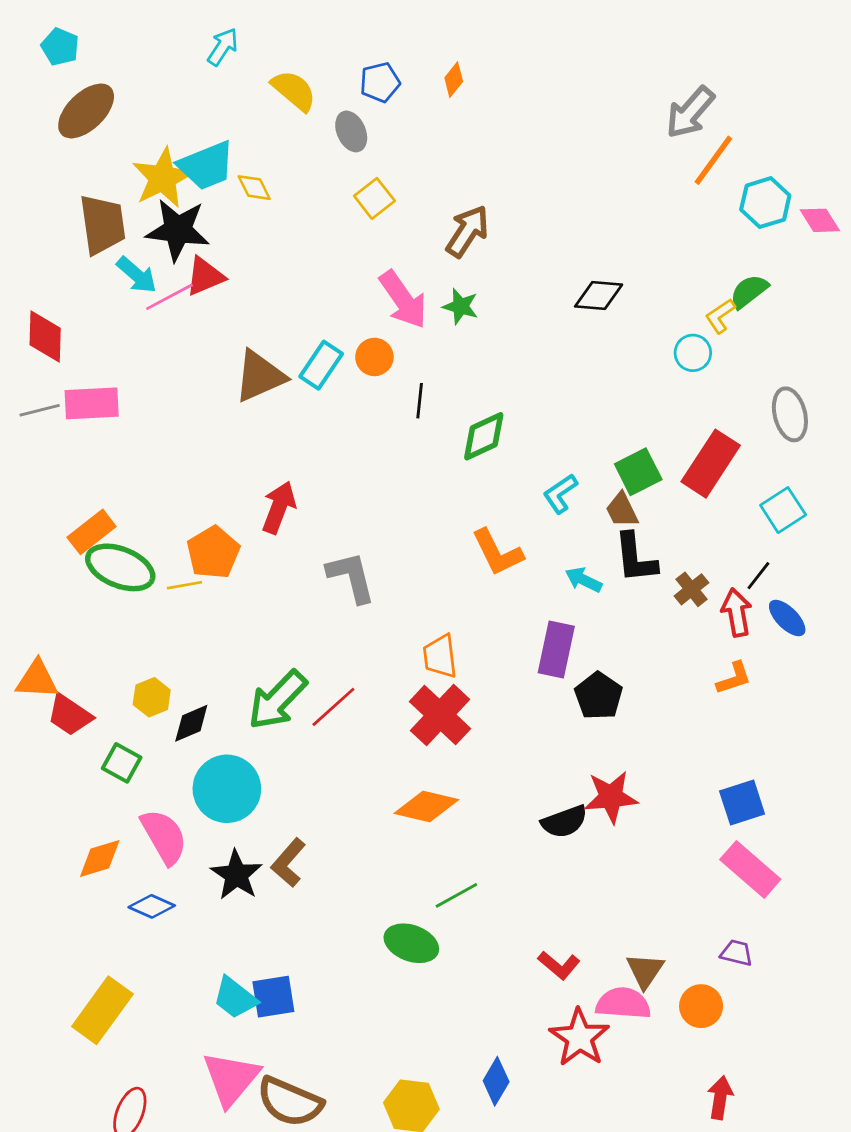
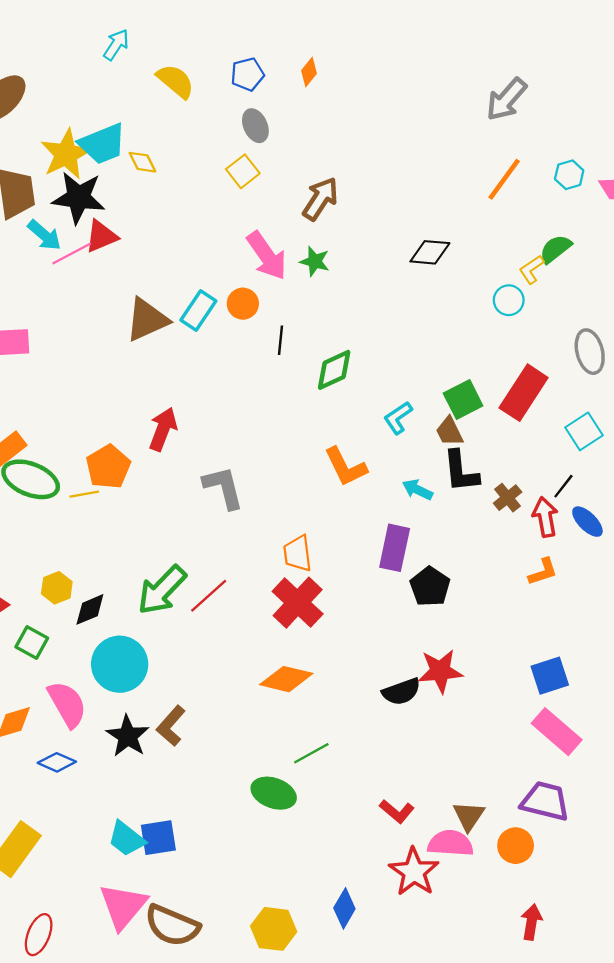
gray ellipse: (351, 131) -> (255, 126), moved
orange line: (713, 160) -> (504, 179), moved
cyan hexagon: (765, 203) -> (569, 175), size x0.7
purple trapezoid: (737, 953) -> (545, 801), size x1.8

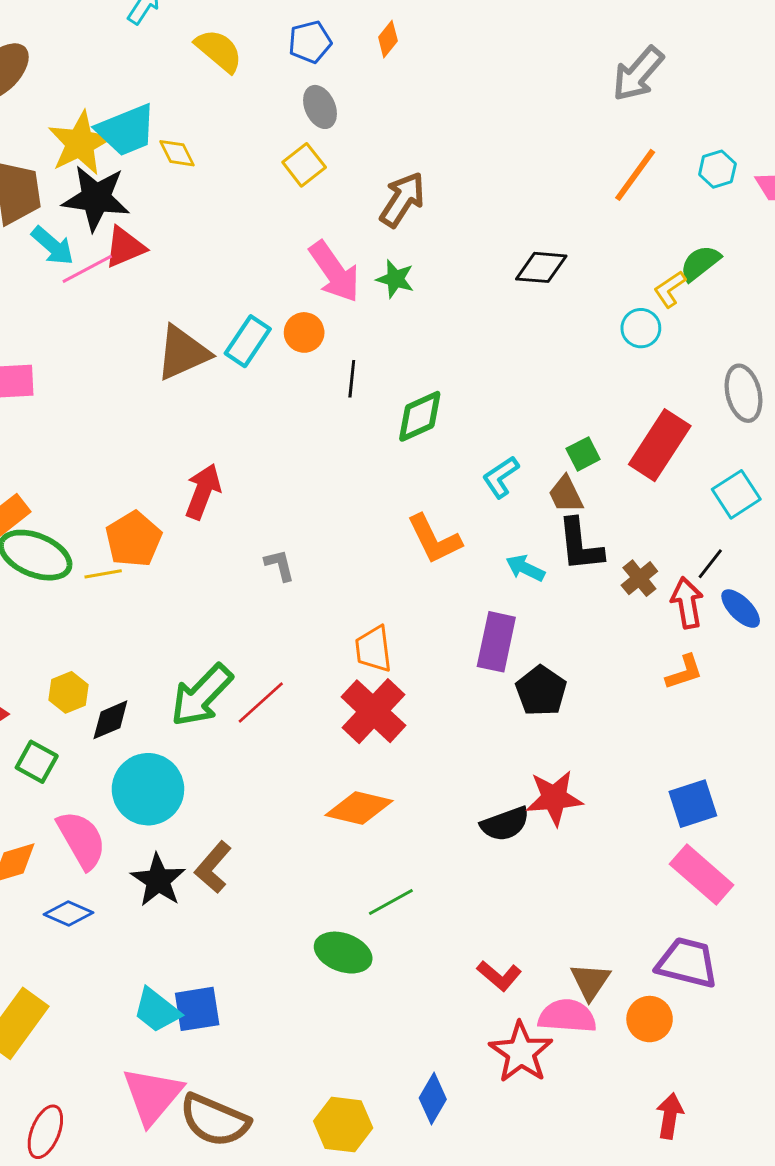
green square: (463, 399) -> (583, 454), size x0.7
gray L-shape: (223, 487) -> (280, 565), size x0.6

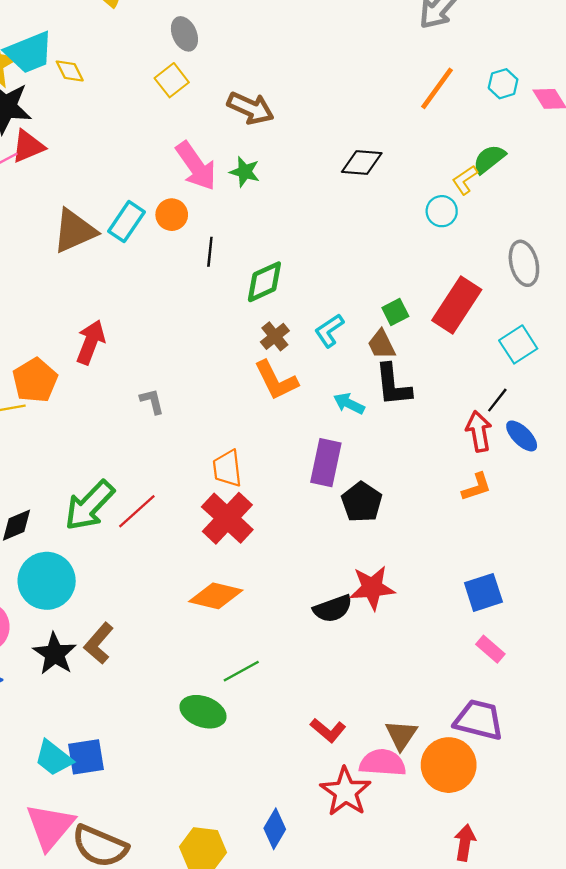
brown arrow: (402, 199) -> (250, 108), turned 81
brown cross: (639, 578) -> (275, 336), moved
pink rectangle: (702, 874) -> (490, 649), size x0.6
orange circle: (650, 1019) -> (449, 765), size x1.5

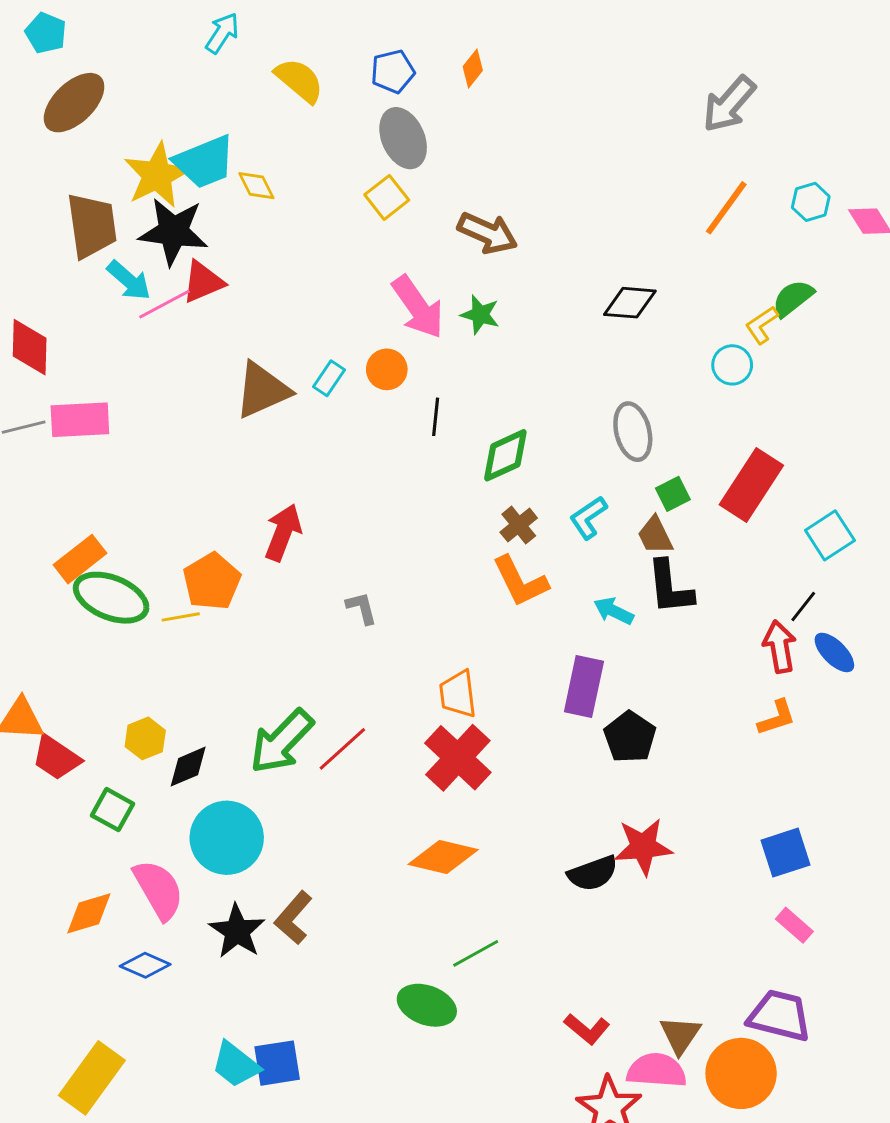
gray ellipse: (184, 34) -> (403, 138), size x1.4
cyan rectangle: (127, 222) -> (329, 378), size x0.7
gray ellipse: (524, 263) -> (633, 432), moved

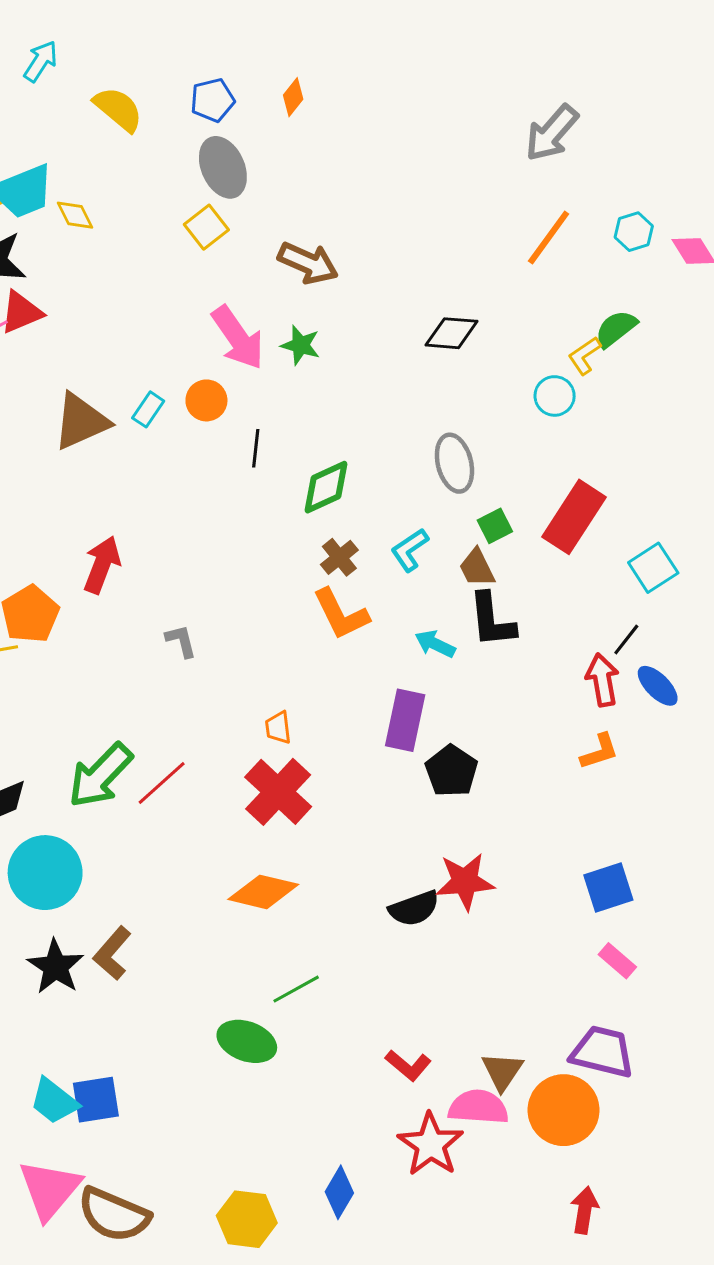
orange trapezoid: (458, 694) -> (278, 728), size x0.7

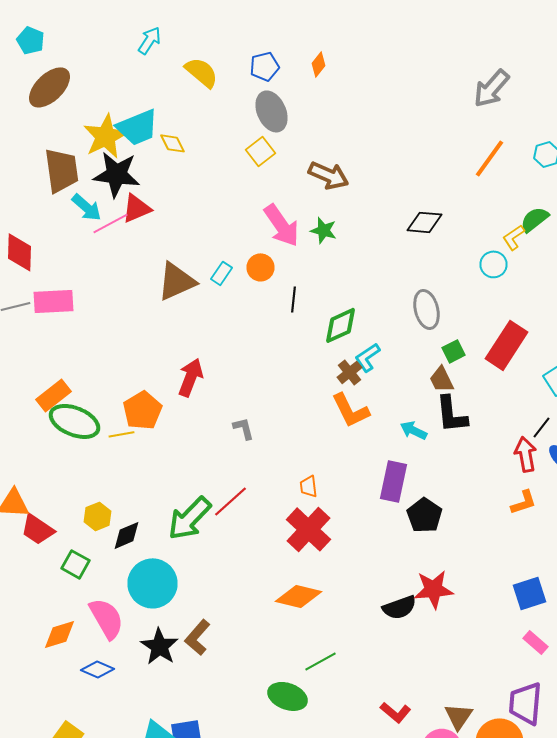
cyan L-shape: (410, 550) -> (368, 357), moved
red line: (162, 783) -> (230, 501), moved
purple trapezoid: (602, 1052) -> (526, 703), turned -99

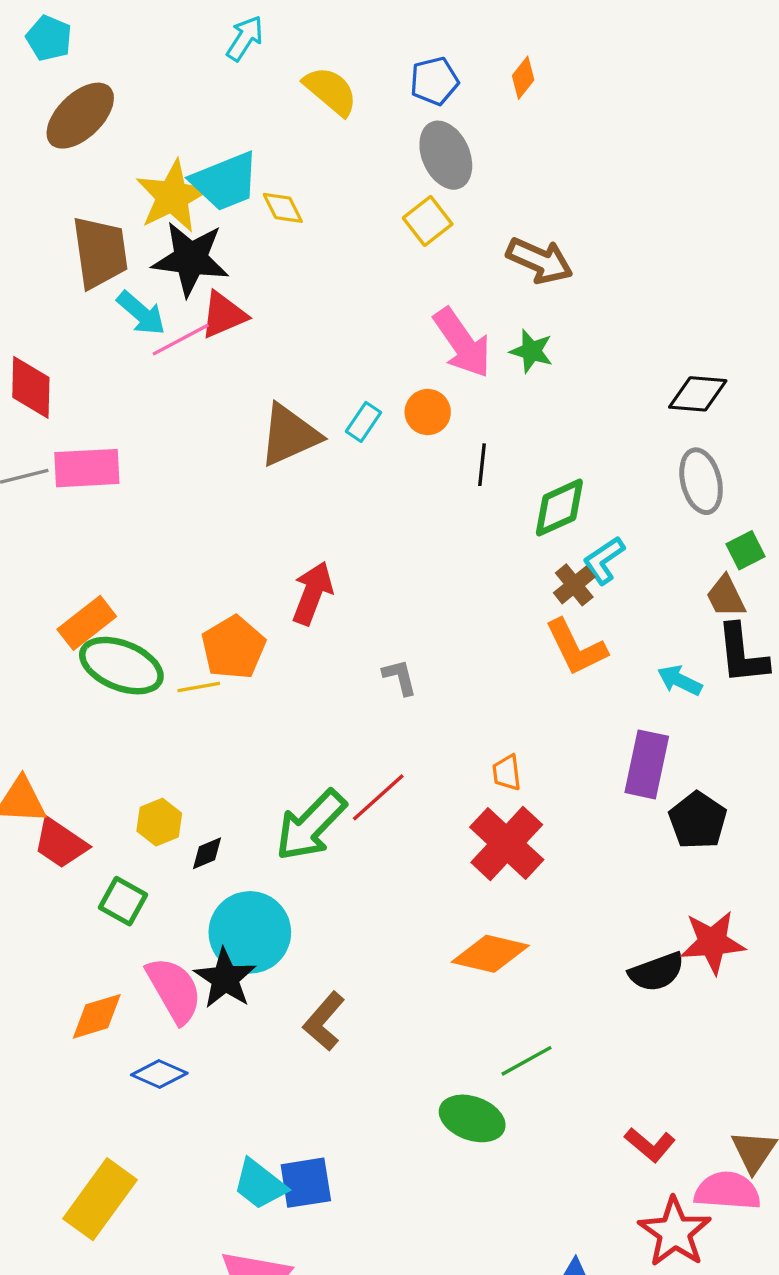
black diamond: (424, 222) -> (698, 394), moved
black diamond: (126, 535) -> (207, 853), size x0.7
black star: (160, 646) -> (225, 978), moved

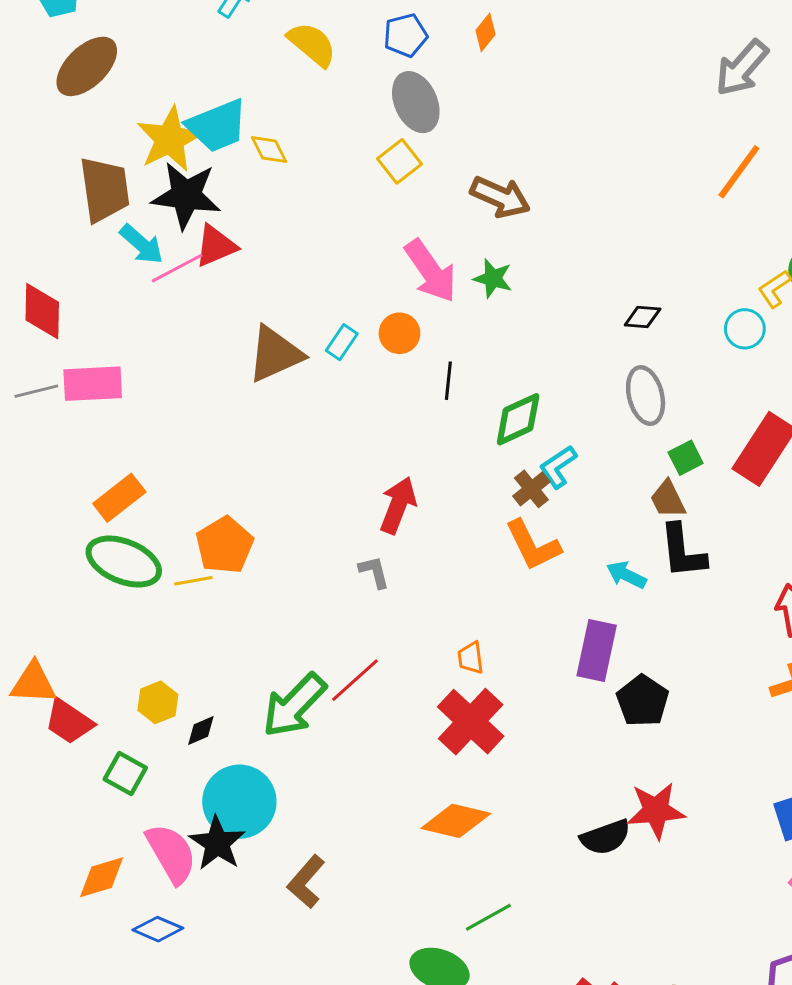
black diamond: (698, 394) -> (643, 317), size x0.7
red arrow: (312, 593) -> (398, 505), moved
orange rectangle: (87, 623) -> (119, 498), moved

